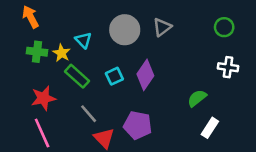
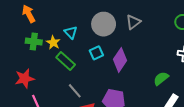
cyan square: (114, 76) -> (96, 53), moved
red star: (43, 98) -> (25, 78), moved

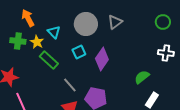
orange arrow: (29, 14) -> (28, 18), moved
gray line: (75, 91) -> (70, 85), moved

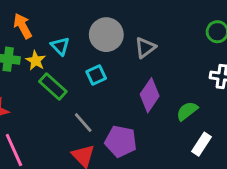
gray triangle: (115, 22) -> (145, 48), moved
purple diamond: (102, 59) -> (150, 95), moved

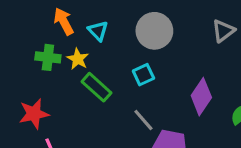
cyan triangle: (60, 46) -> (98, 31), moved
gray triangle: (145, 48) -> (223, 31), moved
gray line: (83, 123) -> (143, 120), moved

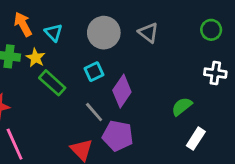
gray triangle: (223, 31) -> (148, 33), moved, turned -45
purple diamond: (201, 97) -> (122, 91), moved

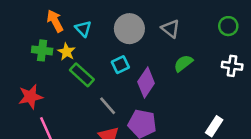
green semicircle: (182, 106) -> (183, 63), moved
gray line: (94, 112) -> (108, 106), moved

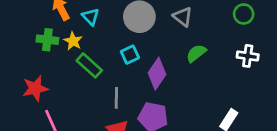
gray line: (108, 106) -> (116, 98), turned 42

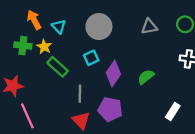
gray triangle: (183, 17) -> (149, 27), moved, turned -48
green semicircle: (196, 53) -> (146, 77), moved

